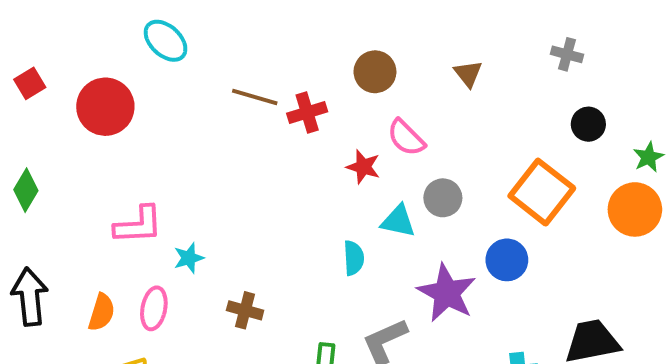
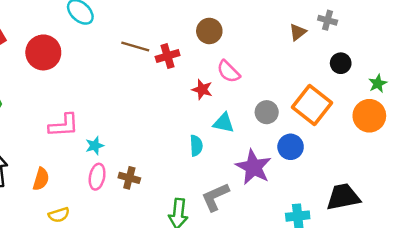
brown triangle: (468, 74) -> (298, 32), moved, turned 30
gray circle: (443, 198) -> (267, 112), moved
pink ellipse: (154, 308) -> (97, 177), moved

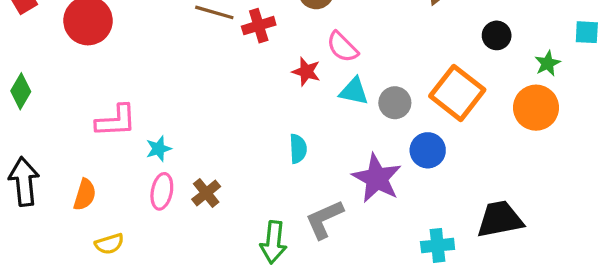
cyan triangle: (224, 123) -> (354, 91), moved
brown cross: (129, 178) -> (206, 193), turned 36

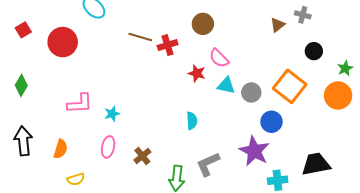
cyan star: (159, 149) -> (112, 114), moved
purple star: (377, 178) -> (254, 151), moved
brown cross: (206, 193) -> (142, 156), moved

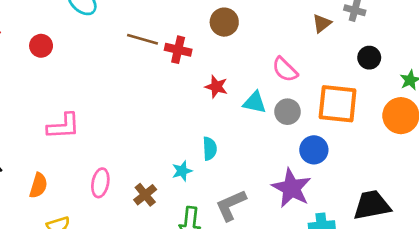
red circle: (63, 42) -> (41, 46), size x0.6
red cross: (168, 45) -> (178, 50), turned 30
pink semicircle: (219, 58) -> (285, 69), moved
orange square: (290, 86) -> (338, 104), turned -32
cyan star: (112, 114) -> (182, 171), moved

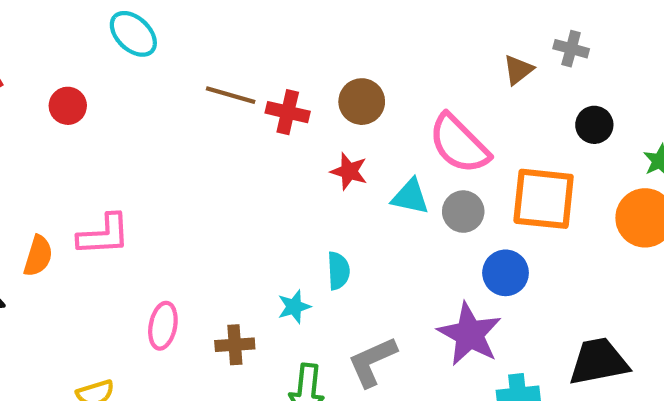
brown circle: (224, 22) -> (362, 102), moved
pink semicircle: (285, 69) -> (459, 144), size x1.5
orange semicircle: (38, 185) -> (38, 256), moved
brown cross: (145, 195) -> (235, 345), turned 35

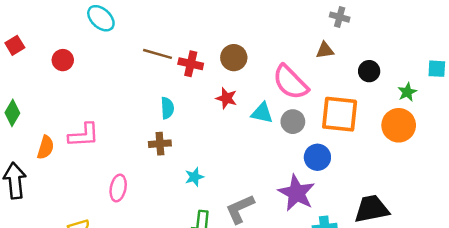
gray cross: (571, 49) -> (340, 17), moved
brown triangle: (518, 70) -> (325, 50), moved, turned 30
cyan semicircle: (338, 271) -> (167, 108), moved
brown cross: (235, 345) -> (160, 144), moved

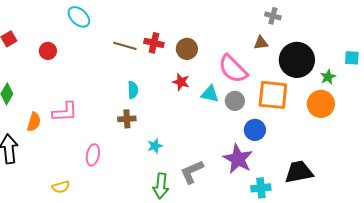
red cross: (191, 64) -> (154, 43), moved
black circle: (369, 71) -> (297, 60), size x2.0

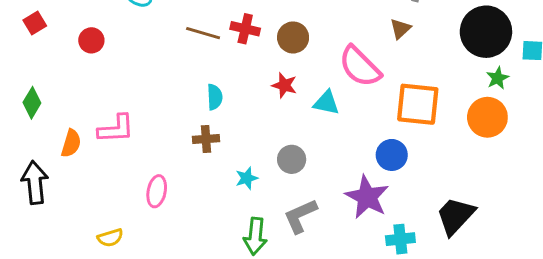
brown triangle: (261, 43) -> (400, 29), turned -35
black circle: (297, 60) -> (486, 32), moved
gray circle: (235, 101) -> (292, 159), moved
black trapezoid: (299, 172) -> (456, 216), turned -36

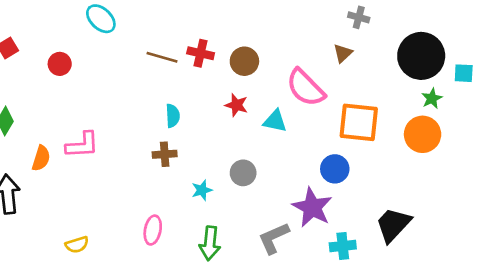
pink ellipse: (157, 191) -> (153, 230), moved
gray L-shape: (300, 216) -> (274, 238), moved

